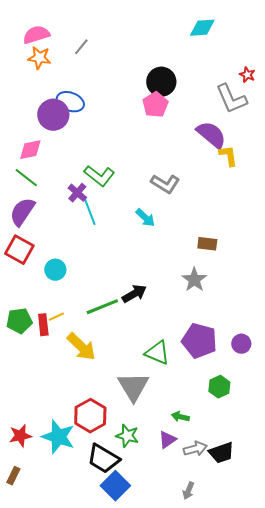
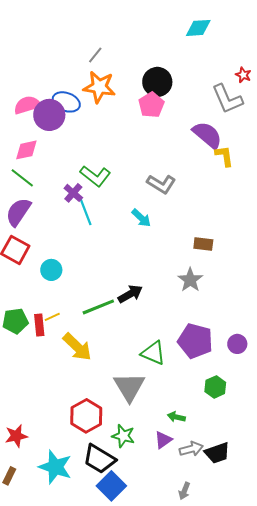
pink semicircle: (36, 35) -> (27, 105), moved
gray line: (81, 47) -> (95, 55), moved
orange star: (39, 58) -> (99, 87), moved, size x1.4
cyan star: (58, 437) -> (55, 467), moved

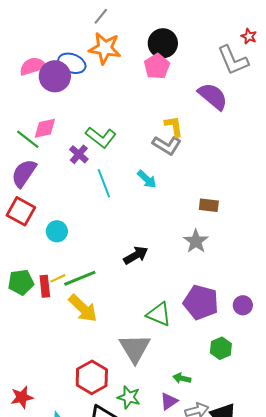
pink diamond: (26, 150) -> (45, 128), moved
yellow L-shape: (224, 156) -> (174, 126), moved
cyan line: (85, 211) -> (104, 183), moved
green line: (98, 307) -> (80, 278), moved

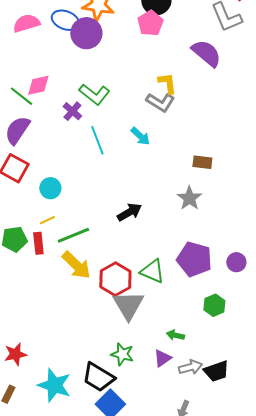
purple circle: (55, 76) -> (86, 33), moved
yellow line: (58, 278) -> (47, 220), moved
red hexagon: (92, 377) -> (115, 279), moved

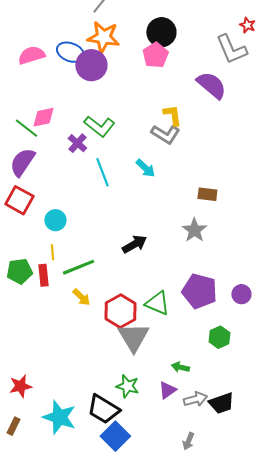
yellow line: (47, 220) -> (52, 252), turned -70
yellow arrow: (76, 265) -> (81, 297), size x0.6

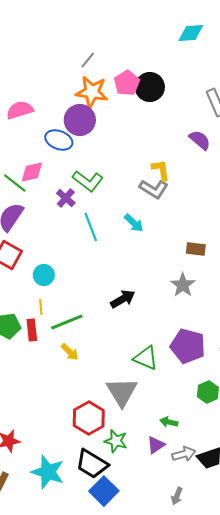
blue ellipse: (70, 52) -> (59, 140), moved
pink pentagon: (155, 55) -> (127, 83), moved
purple semicircle: (211, 85) -> (200, 140), size x0.7
red hexagon: (120, 311) -> (89, 418), moved

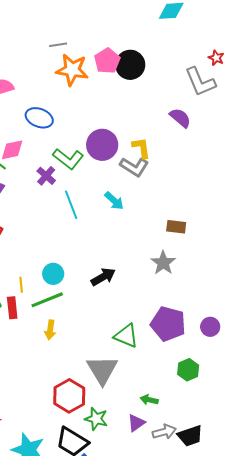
gray line: (88, 60) -> (58, 45), moved, turned 42
purple circle: (80, 120) -> (102, 145), moved
cyan circle: (44, 275) -> (53, 274), moved
yellow arrow: (70, 352) -> (50, 330), turned 54

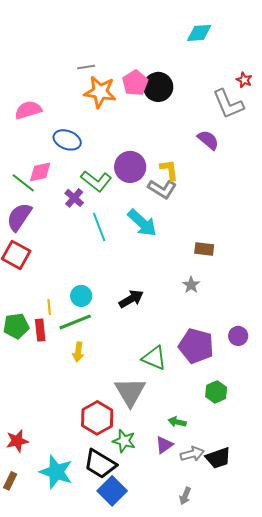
cyan arrow: (114, 201) -> (142, 223), size x1.5
gray star: (163, 263) -> (191, 285), size x0.7
purple circle: (210, 327) -> (238, 336), moved

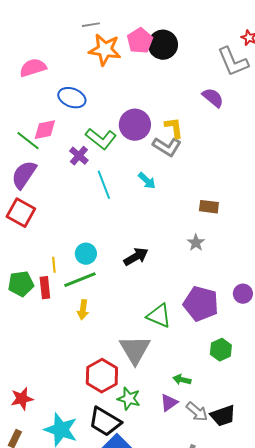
cyan arrow: (142, 223) -> (147, 181), size x0.6
gray arrow: (192, 454) -> (197, 412), turned 55

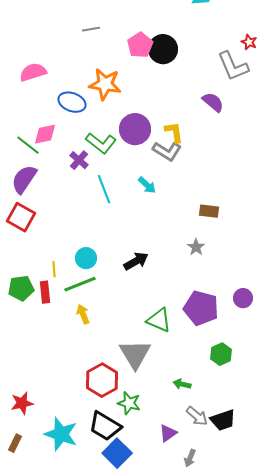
orange star: (105, 50) -> (105, 84), moved
yellow arrow: (83, 310) -> (83, 314), turned 150
purple triangle: (169, 403) -> (168, 433), moved

